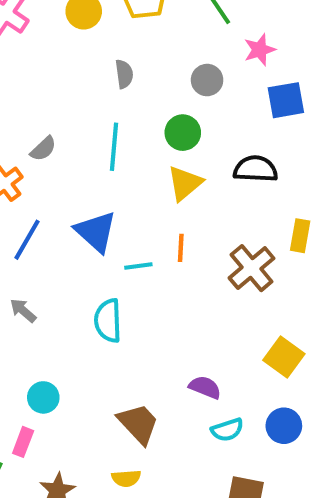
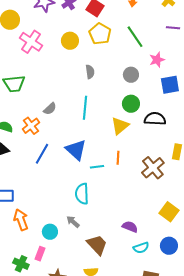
green circle: (183, 133) -> (131, 104), moved
gray arrow: (23, 311) -> (73, 222), moved

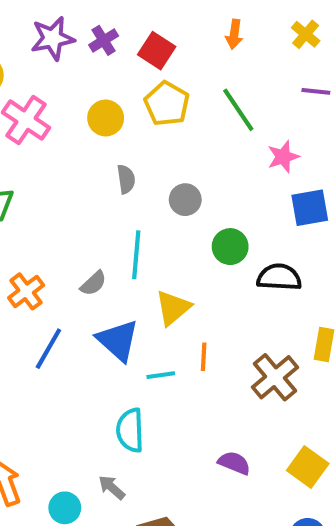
gray semicircle: (90, 72) -> (126, 179), moved
gray circle: (131, 75) -> (185, 200), moved
gray semicircle: (50, 109) -> (93, 283), moved
yellow triangle: (120, 126) -> (173, 308), moved
purple semicircle: (130, 227) -> (234, 463), moved

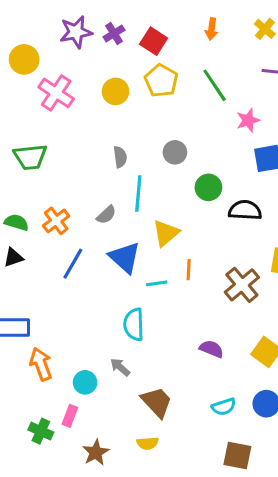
gray semicircle: (126, 179) -> (120, 157), moved

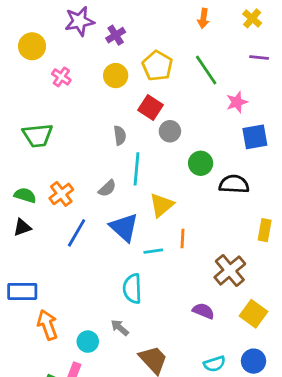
purple cross: (114, 34) -> (116, 35), moved
red square: (154, 41) -> (150, 108), moved
pink cross: (56, 93) -> (61, 77), size x0.6
brown cross: (242, 285) -> (230, 271), moved

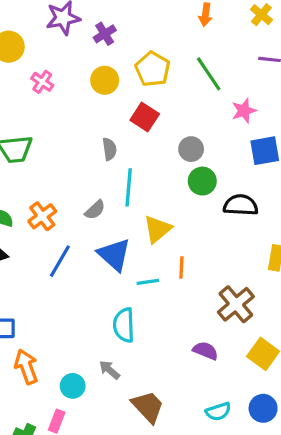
gray circle: (170, 131) -> (191, 149), moved

